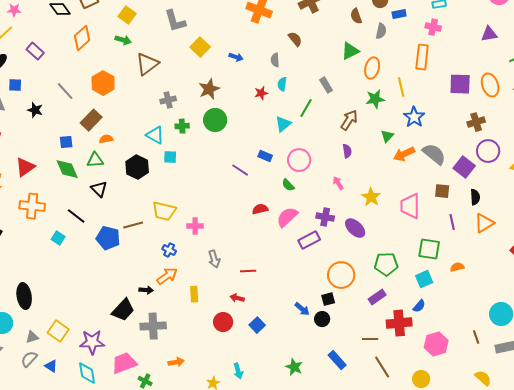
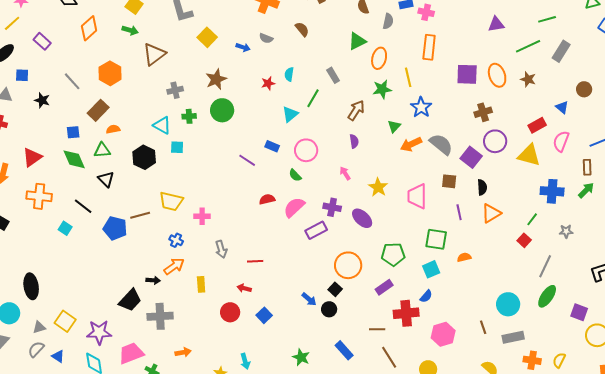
pink cross: (433, 27) -> (426, 12), moved
gray semicircle: (275, 60) -> (266, 38), moved, turned -64
black square: (328, 299) -> (335, 289), turned -32

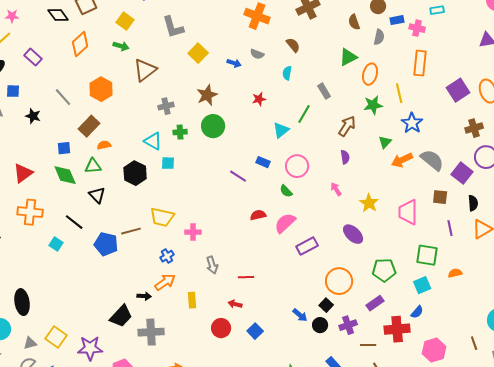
cyan semicircle: (289, 74) -> (287, 73), moved
purple square: (467, 74) -> (458, 90), turned -35
purple cross: (332, 207) -> (348, 325), moved, turned -30
blue cross: (176, 240) -> (167, 256), turned 32

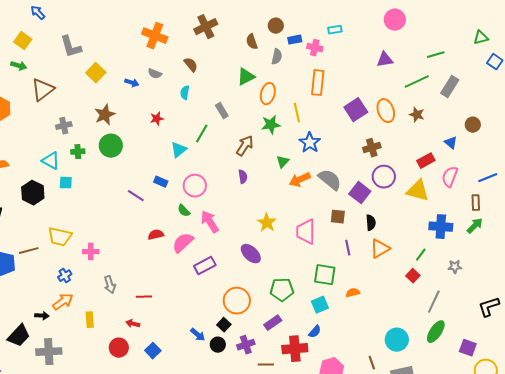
pink arrow: (336, 189) -> (210, 222), moved, size x1.6

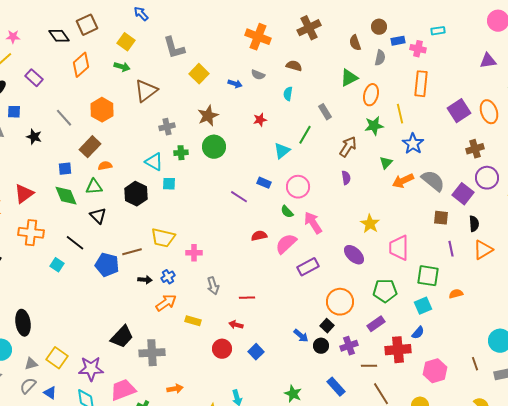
brown semicircle: (191, 65) -> (294, 66), turned -35
pink trapezoid: (306, 232) -> (399, 248), moved
black arrow: (42, 316) -> (145, 280), moved
yellow rectangle: (90, 320) -> (193, 321), turned -70

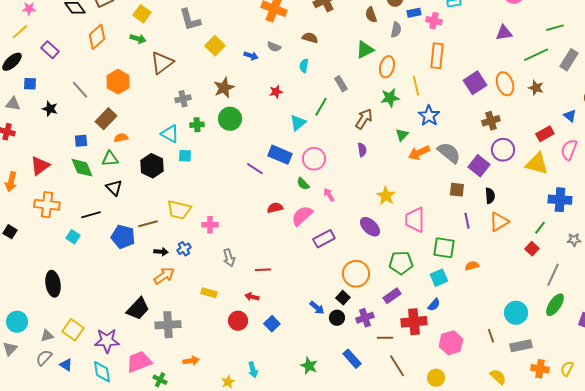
blue rectangle: (264, 183) -> (280, 155), size x1.6
pink arrow: (313, 223) -> (329, 195), size x0.6
black line: (75, 243) -> (91, 215), turned -54
orange arrow: (166, 303) -> (164, 276), moved
black ellipse: (23, 323) -> (53, 284), moved

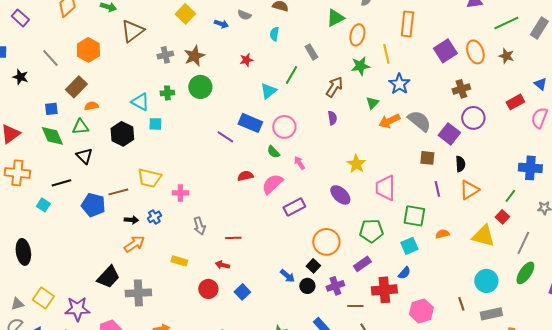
gray cross: (183, 99) -> (165, 55), moved
yellow triangle: (537, 164) -> (483, 236), moved

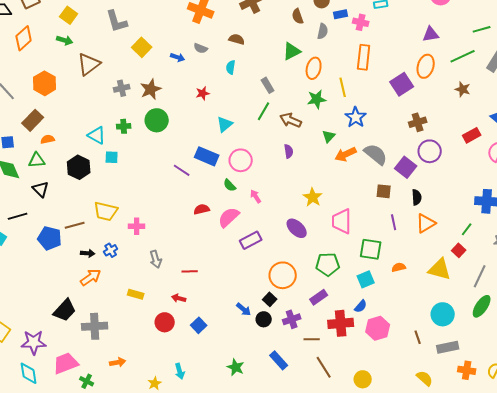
orange ellipse: (475, 52) -> (426, 66), moved, turned 35
green line: (291, 75) -> (264, 111), moved
brown arrow: (334, 87) -> (291, 120), turned -100
pink hexagon: (421, 311) -> (378, 328), moved

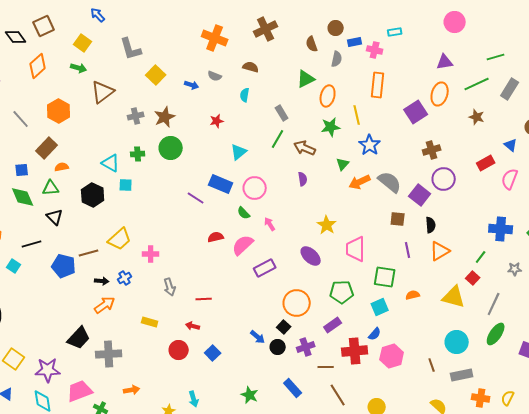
yellow trapezoid: (106, 211) -> (120, 239), turned -55

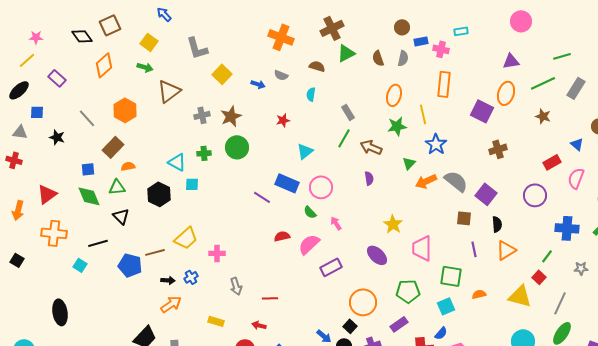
brown semicircle: (312, 44) -> (378, 58), moved
green triangle: (306, 79) -> (346, 53), moved
purple square: (416, 112) -> (482, 111), turned -30
purple circle: (444, 179) -> (535, 195), moved

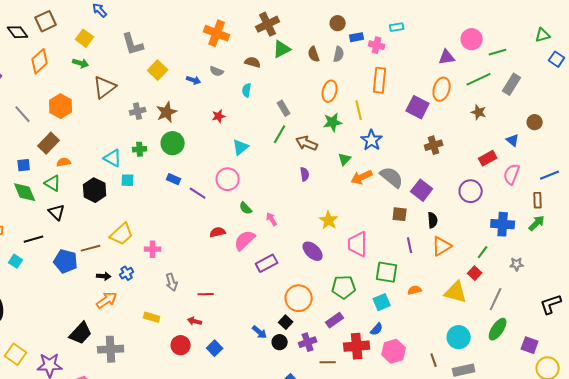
pink circle: (521, 21) -> (472, 39), moved
blue rectangle: (287, 183) -> (174, 179), moved, size x0.6
green triangle: (117, 187) -> (53, 183), turned 36
pink circle: (321, 187) -> (228, 179), moved

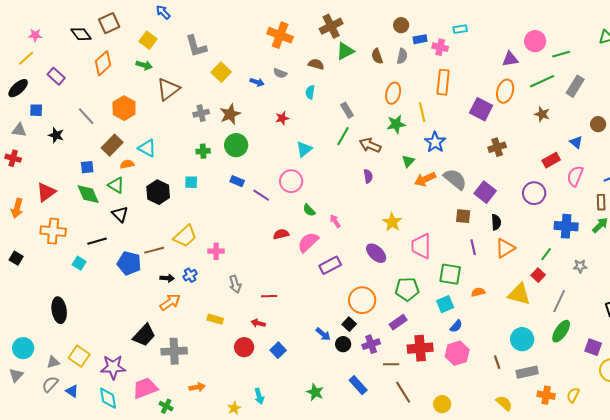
cyan triangle: (113, 158) -> (147, 148), moved
blue semicircle: (377, 329) -> (456, 326), moved

